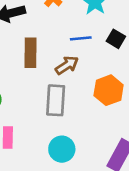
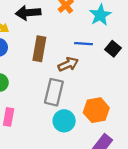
orange hexagon: (109, 90) -> (96, 110), moved
cyan circle: (62, 149) -> (64, 121), moved

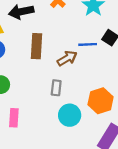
blue line: (83, 44) -> (88, 44), moved
gray rectangle: (54, 92) -> (56, 88), size x0.6

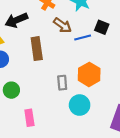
brown arrow: (67, 58) -> (63, 25), moved, turned 78
orange hexagon: (101, 101) -> (89, 74), moved

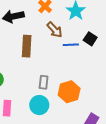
orange hexagon: (89, 74) -> (69, 92), moved
cyan circle: (80, 105) -> (39, 105), moved

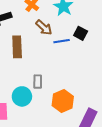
orange hexagon: (69, 92) -> (63, 101), moved
cyan circle: (39, 105) -> (22, 96), moved

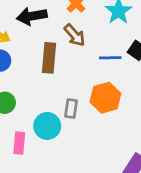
brown arrow: (44, 28) -> (75, 35), moved
orange hexagon: (63, 101) -> (105, 98), moved

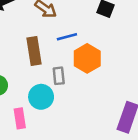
brown rectangle: (49, 58) -> (34, 51), moved
blue line: (110, 58) -> (67, 37), moved

